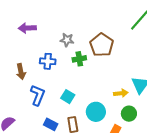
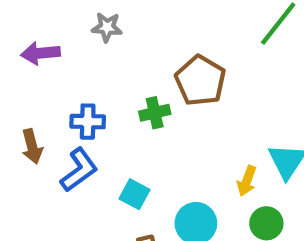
gray star: (67, 40) -> (107, 27), moved
yellow arrow: (121, 93) -> (247, 181), turned 120
blue L-shape: (38, 95) -> (79, 170), moved, turned 35

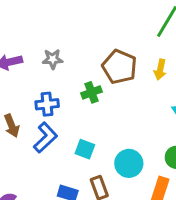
gray star: (107, 27) -> (53, 59), moved
yellow arrow: (247, 181) -> (160, 70), moved

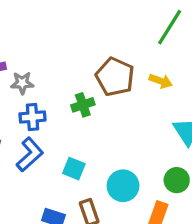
gray star: (53, 59) -> (22, 83), moved
yellow arrow: (160, 70) -> (161, 81), turned -84

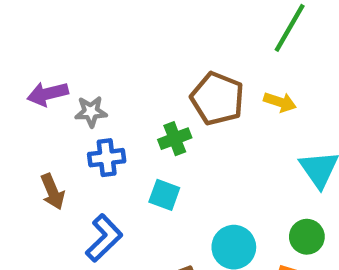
blue L-shape: (30, 154) -> (104, 238), moved
cyan square: (74, 169) -> (164, 195), moved

